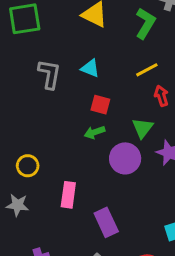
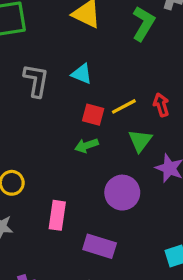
yellow line: (147, 70) -> (124, 106), moved
purple circle: (125, 158) -> (122, 193), moved
purple rectangle: (106, 222) -> (100, 246), turned -48

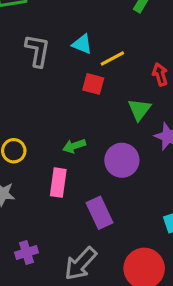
yellow line: (124, 106) -> (112, 59), moved
green arrow: (87, 145) -> (74, 146), moved
purple rectangle: (100, 246) -> (100, 213), turned 48

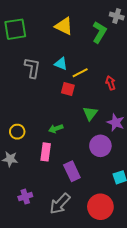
green triangle: (139, 109) -> (90, 113), moved
purple circle: (122, 160) -> (100, 146), moved

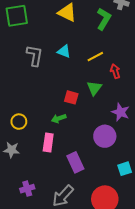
yellow line: (80, 73) -> (95, 57), moved
red square: (68, 89) -> (71, 97), moved
green triangle: (90, 113) -> (94, 88), moved

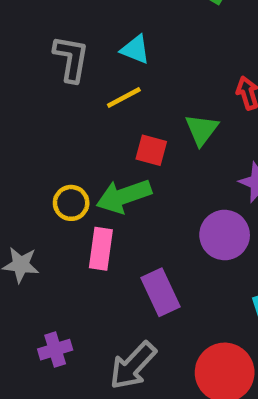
yellow line: (95, 57) -> (124, 98), moved
green arrow: (59, 118) -> (124, 196), size x1.6
yellow circle: (19, 122) -> (71, 203), moved

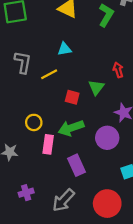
cyan triangle: (135, 49) -> (64, 49), turned -32
gray L-shape: (71, 59) -> (23, 62), moved
yellow line: (124, 98) -> (49, 74), moved
green arrow: (124, 196) -> (71, 128), moved

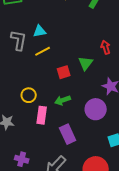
cyan triangle: (64, 49) -> (40, 31), moved
red square: (72, 97) -> (64, 72), turned -32
green arrow: (71, 128) -> (63, 100), size x0.7
purple cross: (26, 193) -> (22, 159), turned 32

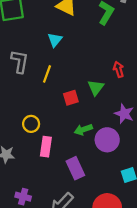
cyan triangle: (40, 31) -> (55, 40), moved, turned -40
yellow line: (43, 51) -> (47, 74), turned -42
green arrow: (63, 100) -> (83, 130), moved

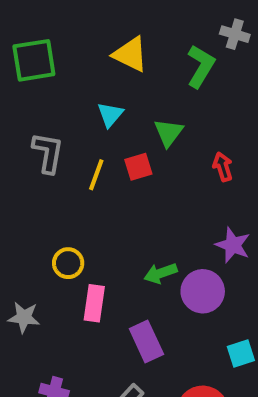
green triangle: (96, 88) -> (169, 133), moved
red square: (71, 98) -> (138, 167), moved

